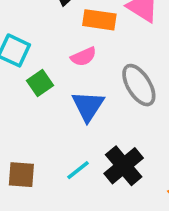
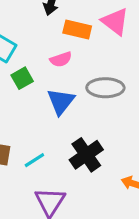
gray ellipse: (139, 85) -> (105, 88), turned -63
cyan line: (78, 170) -> (34, 160), moved

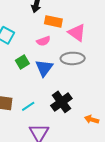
pink triangle: (115, 22) -> (77, 33), moved
green square: (22, 78) -> (22, 62), moved

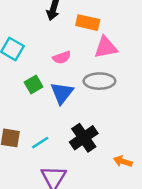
orange rectangle: (53, 21) -> (88, 23), moved
pink triangle: (77, 33) -> (106, 47), turned -48

